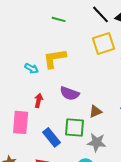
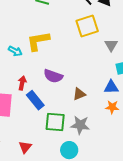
green square: (75, 127) -> (55, 122), moved
blue rectangle: (52, 137) -> (35, 100), moved

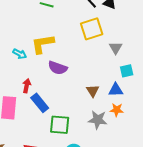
purple semicircle: (53, 76) -> (58, 68), moved
brown triangle: (79, 94) -> (93, 91), moved, turned -40
gray star: (80, 125) -> (98, 120), moved

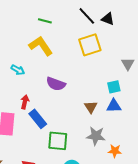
yellow L-shape: (43, 44) -> (41, 46), moved, turned 65
gray triangle: (116, 48) -> (128, 64), moved
cyan square: (127, 71) -> (114, 87), moved
orange star: (117, 110) -> (115, 151), moved

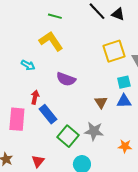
yellow square: (90, 45) -> (114, 51), moved
gray star: (96, 136) -> (94, 131), moved
green square: (58, 141) -> (68, 136), turned 35

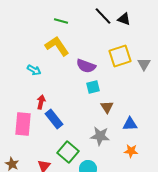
purple semicircle: (66, 79) -> (86, 66), moved
cyan square: (124, 82) -> (93, 87), moved
blue triangle: (124, 101) -> (130, 124), moved
green square: (68, 136) -> (68, 152), moved

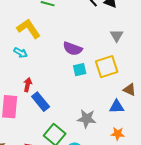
yellow L-shape: (57, 46) -> (29, 29), moved
yellow square: (120, 56) -> (107, 67), moved
gray triangle: (144, 64) -> (117, 36), moved
brown triangle: (107, 107) -> (130, 90), moved, turned -32

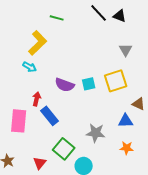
yellow L-shape: (29, 29) -> (38, 43), turned 80
purple semicircle: (73, 49) -> (65, 85), moved

